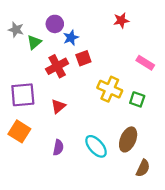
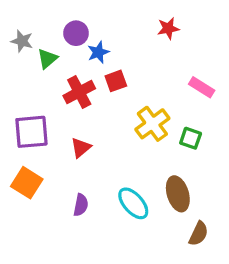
yellow cross: (110, 89) -> (152, 124), turned 30
brown ellipse: (128, 139) -> (178, 194), turned -40

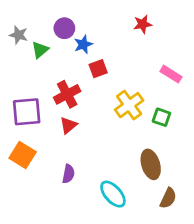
red cross: (79, 92) -> (67, 94), moved
cyan ellipse: (133, 203) -> (113, 194), moved

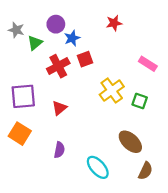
red star: (143, 24) -> (114, 23), moved
red cross: (67, 94) -> (58, 66), moved
brown ellipse: (151, 164) -> (130, 142), turned -30

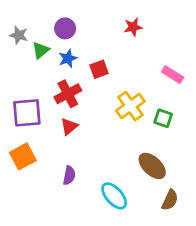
blue star: (72, 38) -> (68, 58), moved
red cross: (58, 66) -> (68, 94), moved
orange square: (20, 134) -> (23, 156), turned 30

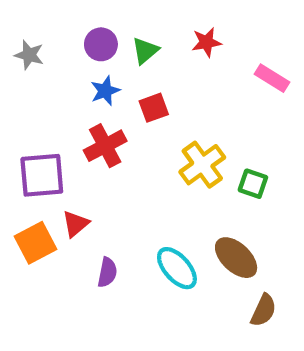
green triangle: (41, 50) -> (145, 51), moved
pink rectangle: (173, 75) -> (272, 78), moved
red triangle: (69, 126) -> (76, 224), moved
cyan ellipse: (114, 196) -> (177, 268), moved

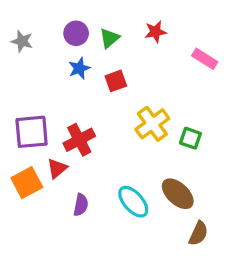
red cross: (105, 146) -> (79, 140), moved

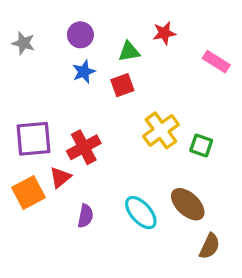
green triangle: (109, 38) -> (129, 52), moved, turned 30

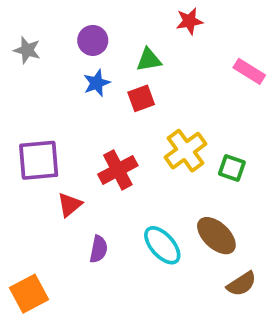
red star: (164, 33) -> (189, 21), moved
red cross: (84, 147) -> (118, 170), moved
orange square: (28, 192) -> (29, 294), moved
brown semicircle: (210, 246) -> (242, 284), turned 32

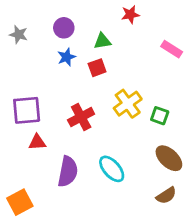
red triangle: (70, 205) -> (37, 142), moved, turned 36
brown ellipse: (216, 236) -> (169, 158), moved
purple semicircle: (99, 249) -> (68, 172), size x1.6

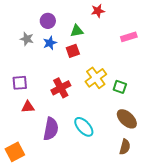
gray star: (19, 34) -> (27, 39), moved
pink rectangle: (172, 49) -> (129, 37), turned -49
purple square: (27, 110) -> (20, 83), size x0.7
brown semicircle: (166, 196) -> (125, 147), turned -42

